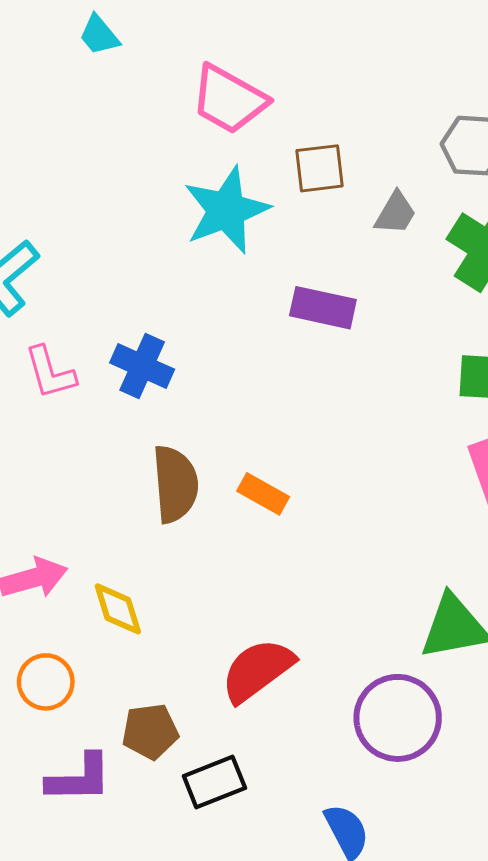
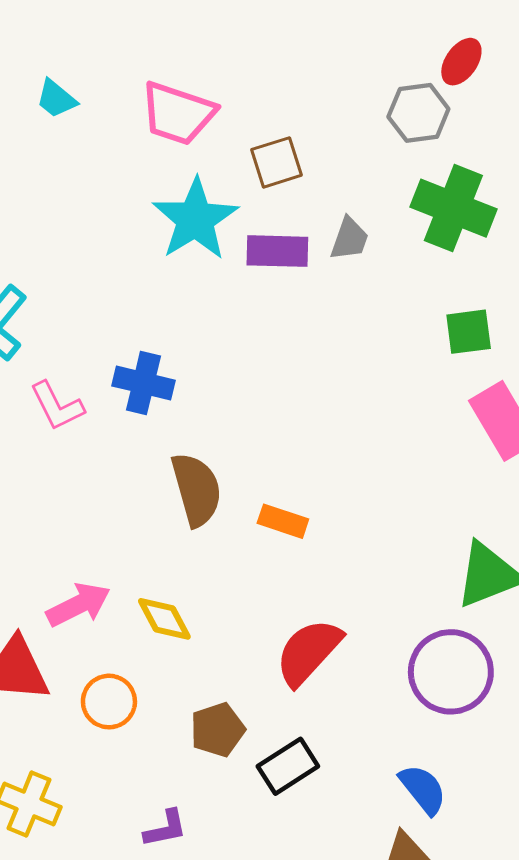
cyan trapezoid: (99, 35) -> (56, 99), moved
gray trapezoid: (395, 213) -> (349, 239), moved
purple rectangle: (323, 308) -> (277, 251), moved
orange rectangle: (263, 494) -> (283, 521), moved
purple L-shape: (79, 778) -> (165, 829), moved, size x0.7

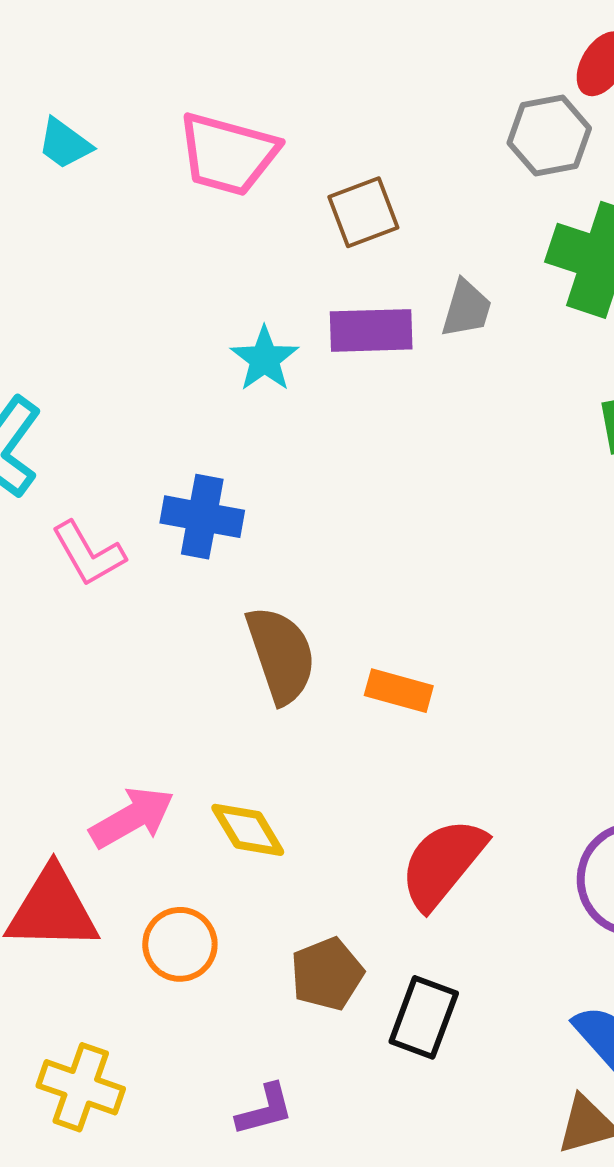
cyan star: (195, 219) -> (265, 359), moved, size x0.6
black rectangle: (288, 766) -> (424, 1017), turned -34

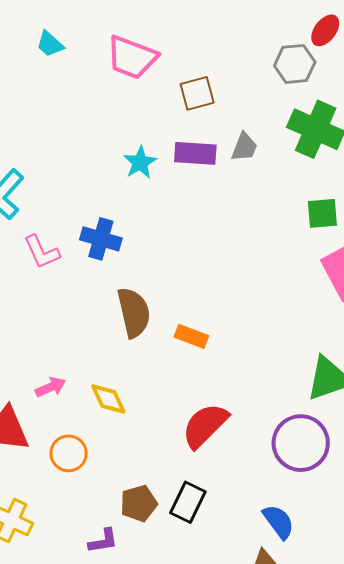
pink arrow: (132, 818) -> (51, 387), size x0.7
brown pentagon: (327, 974) -> (139, 504), moved

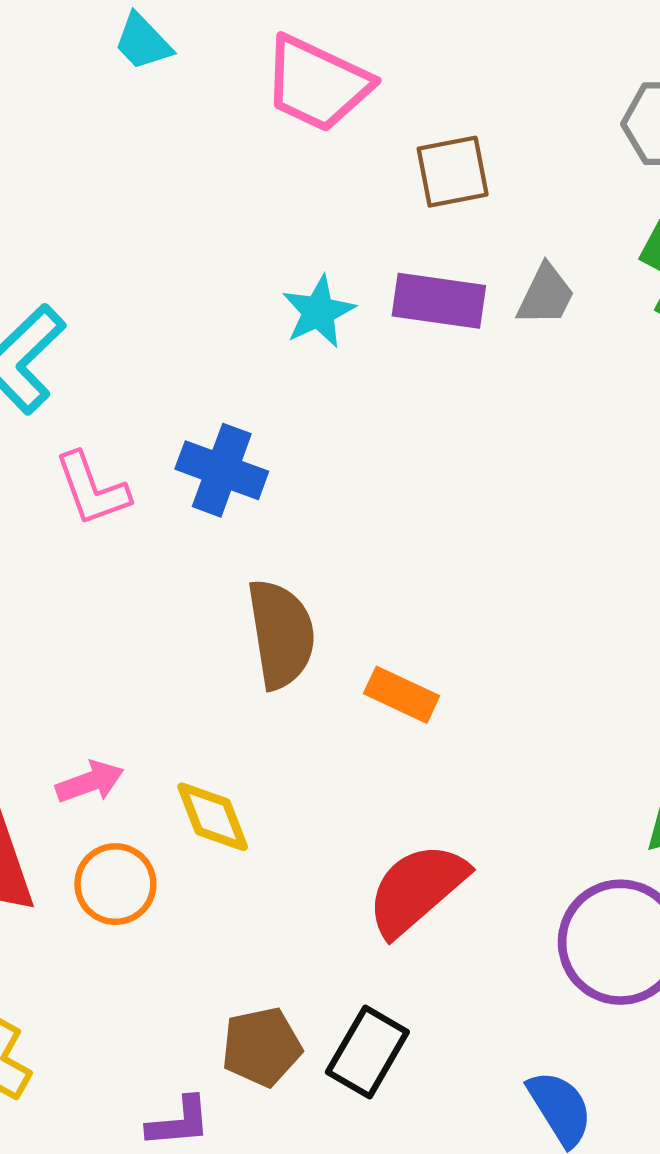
orange circle: (69, 453) -> (115, 884), moved

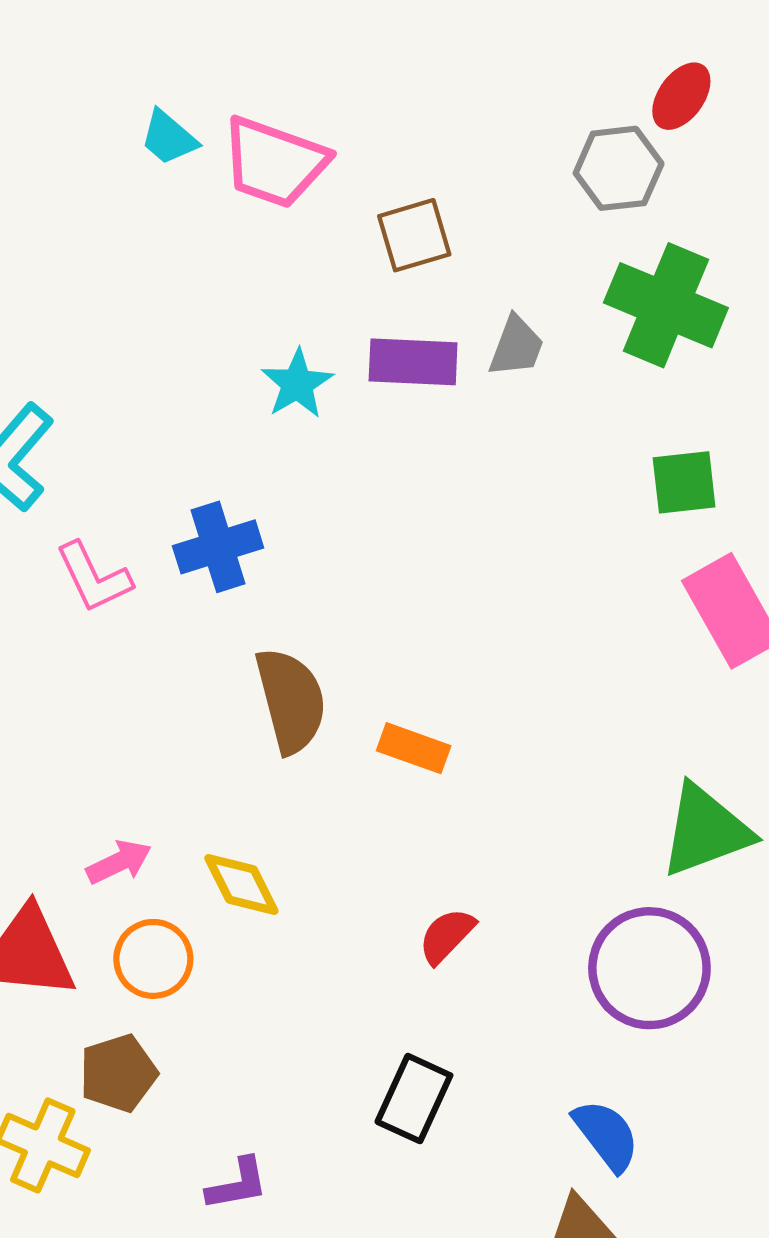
cyan trapezoid: (143, 42) -> (169, 138), moved
blue cross: (222, 470) -> (218, 547), turned -32
red semicircle: (417, 889) -> (447, 936), size x0.6
brown pentagon: (262, 1047) -> (118, 1073), moved

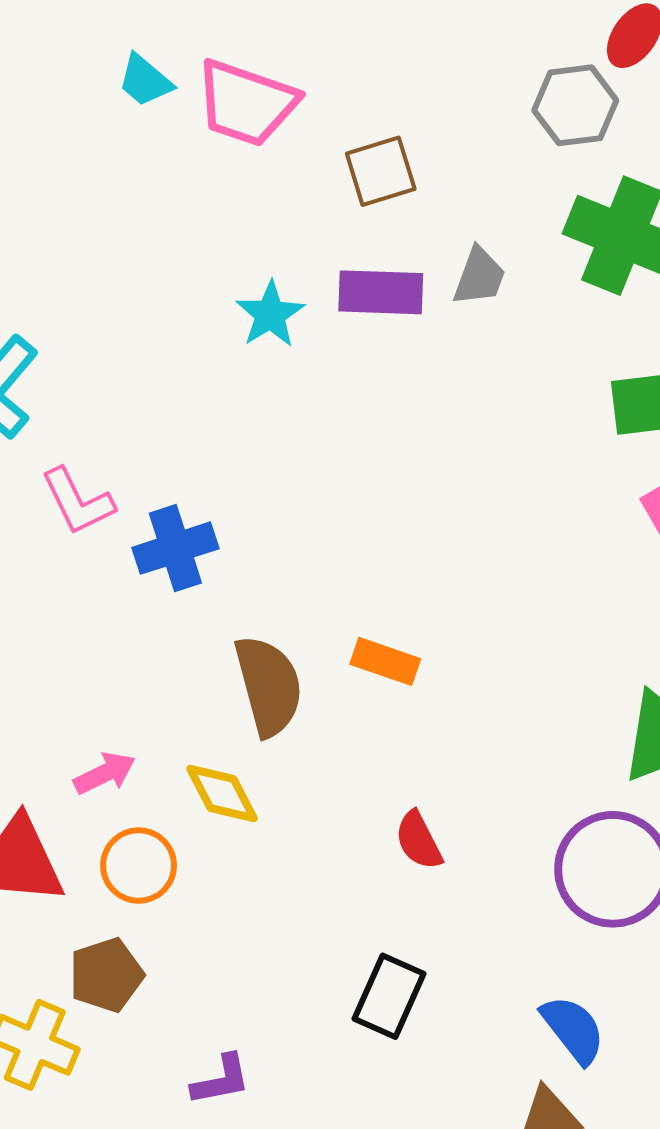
blue cross: (218, 547) -> (175, 548), moved
brown semicircle: (291, 700) -> (269, 686), moved
red semicircle: (447, 936) -> (419, 840), turned -70

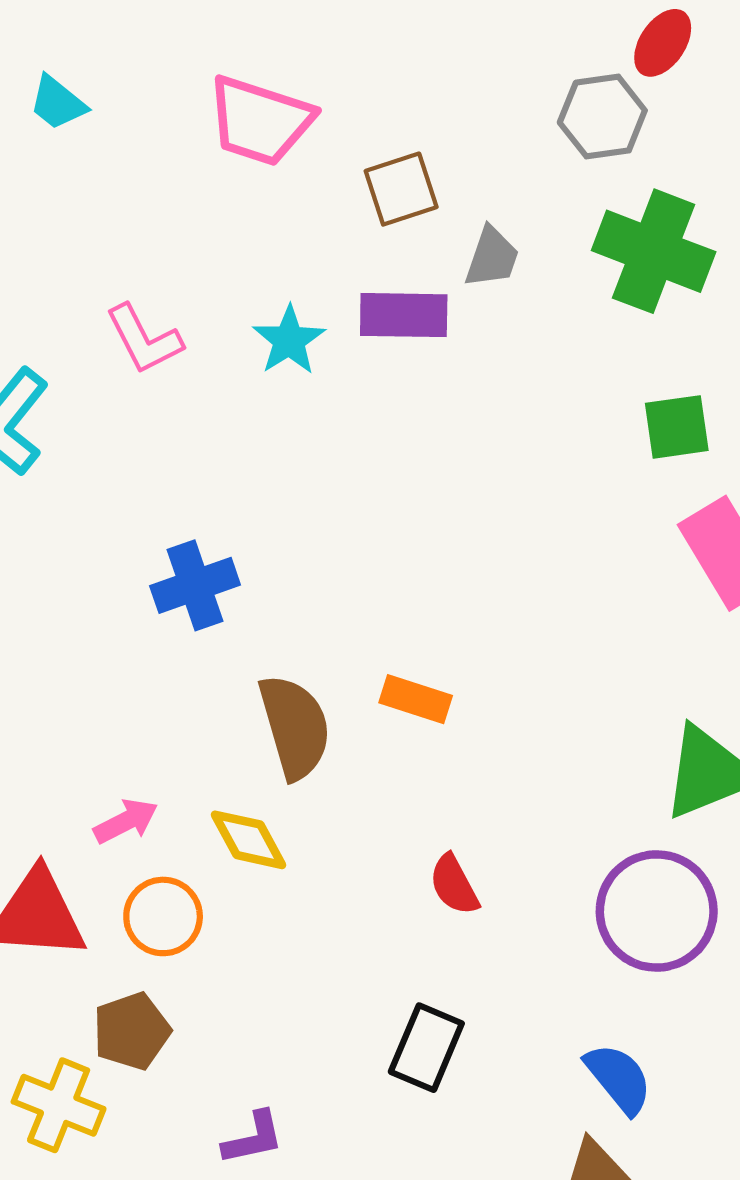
cyan trapezoid: (145, 81) -> (58, 103), moved
gray trapezoid: (479, 276) -> (492, 257), moved
pink L-shape: (78, 501) -> (144, 339), moved

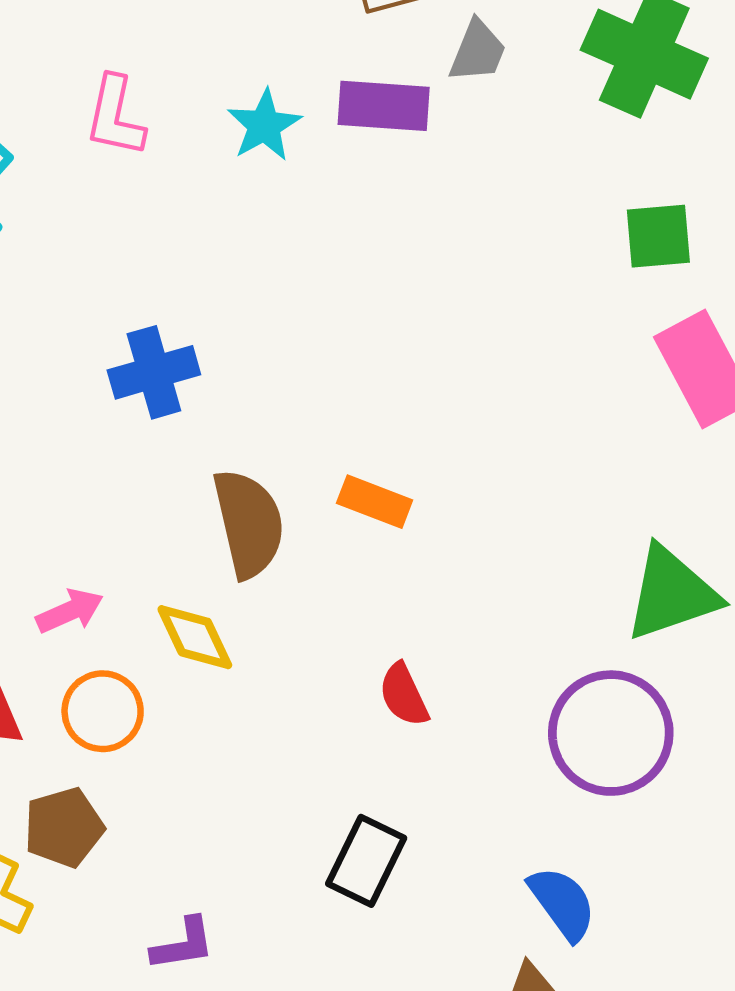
pink L-shape: (144, 339) -> (115, 116), turned 36

